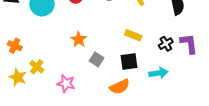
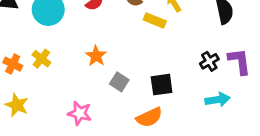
yellow rectangle: (133, 35) -> (155, 20), moved
yellow cross: (37, 67) -> (41, 59), moved
cyan arrow: (158, 73) -> (218, 100), moved

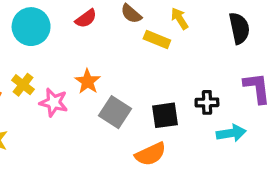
black cross: (209, 61) -> (207, 102), moved, turned 30
gray square: (119, 82) -> (115, 112), size x1.4
pink star: (80, 113) -> (54, 102), moved

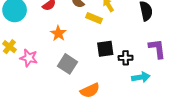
orange star: (88, 81) -> (58, 33), moved
black square: (165, 115) -> (105, 49), moved

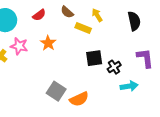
pink star: (29, 58) -> (19, 46), moved
black cross: (126, 58) -> (114, 67), turned -32
gray square: (68, 64) -> (56, 91), moved

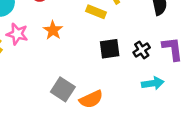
black cross: (114, 67) -> (142, 50), moved

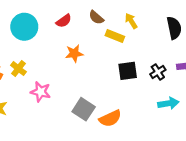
orange star: (53, 30) -> (74, 53), turned 30
pink star: (17, 34) -> (41, 92), moved

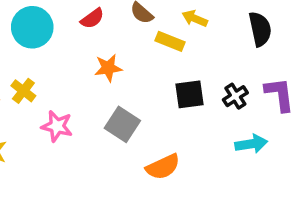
yellow arrow: (131, 21) -> (195, 18), turned -35
gray square: (84, 109) -> (122, 124), moved

